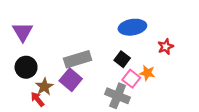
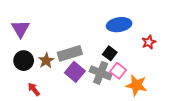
orange star: (147, 73) -> (136, 85), moved, size x1.5
purple square: (71, 80) -> (75, 72), moved
brown star: (44, 87) -> (46, 61), moved
gray cross: (118, 96) -> (101, 73), moved

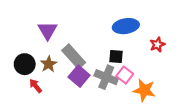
purple triangle: (21, 29) -> (48, 30), moved
gray rectangle: (70, 53) -> (74, 57), turned 65
black square: (110, 53) -> (116, 57), turned -32
red arrow: (34, 89) -> (36, 86), moved

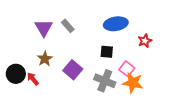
gray rectangle: (74, 57) -> (68, 26), moved, size x0.6
black circle: (25, 64) -> (16, 74), moved
pink square: (125, 75) -> (127, 69), moved
gray cross: (106, 77) -> (105, 81), moved

